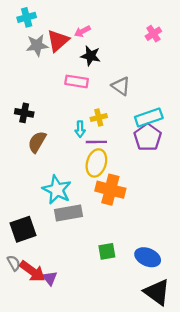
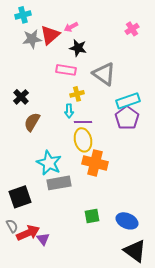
gray triangle: (121, 86) -> (104, 74), size x1.4
black cross: (24, 113) -> (21, 97), turned 35
yellow cross: (99, 117) -> (77, 94), moved
yellow ellipse: (96, 163) -> (83, 140), turned -30
red arrow: (32, 271) -> (28, 233), turned -60

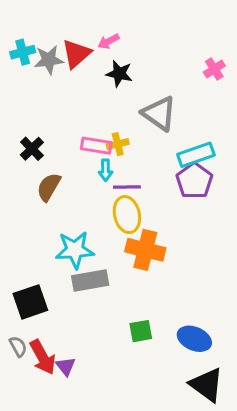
cyan cross: (23, 15) -> (23, 52), moved
pink cross: (132, 29) -> (214, 69), moved
pink rectangle: (66, 70) -> (96, 146), moved
cyan star: (49, 163) -> (75, 250), turned -30
red arrow: (28, 233) -> (43, 357), turned 85

